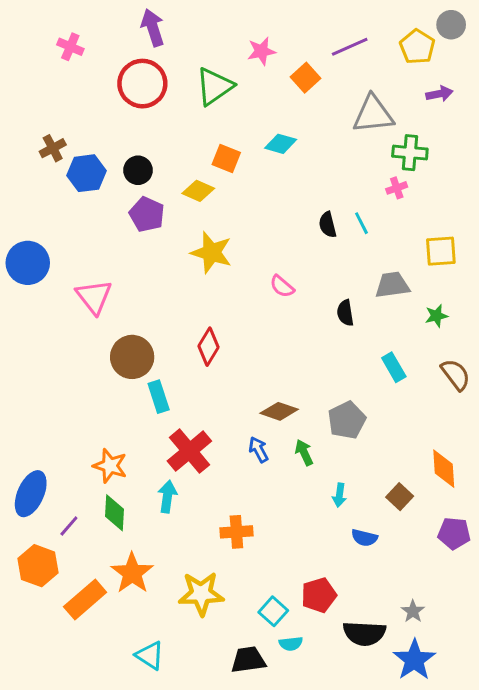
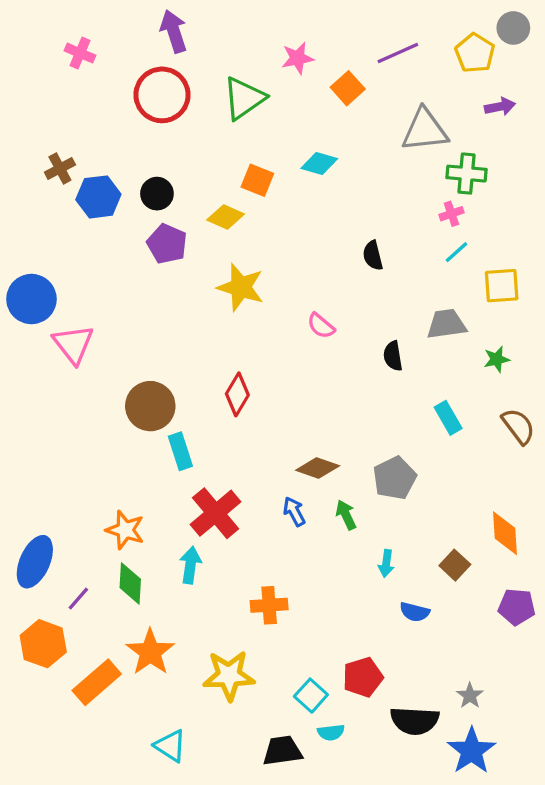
cyan line: (361, 223) -> (456, 252), moved, turned 75
pink triangle: (94, 297) -> (73, 344), moved

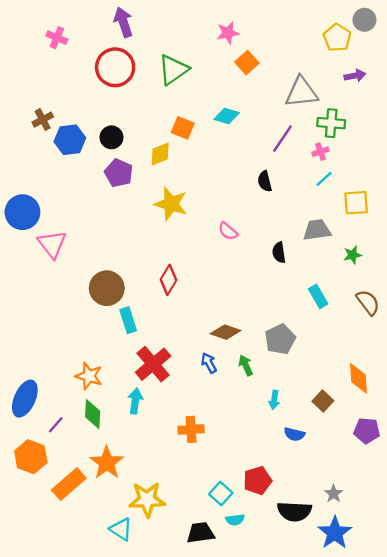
purple line: (398, 53) -> (282, 139), moved, turned -32
pink star: (298, 58) -> (228, 33), moved
yellow diamond: (226, 217) -> (160, 154), turned -45
yellow star: (229, 675) -> (147, 500), moved

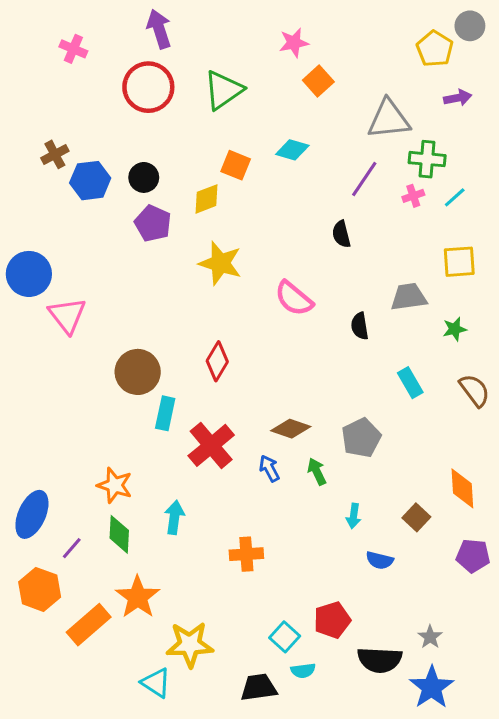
cyan line: (324, 179) -> (455, 197), moved
pink semicircle: (228, 231) -> (294, 298), size x1.5
cyan rectangle: (128, 320) -> (165, 413), turned 30
red cross: (153, 364) -> (211, 445), moved

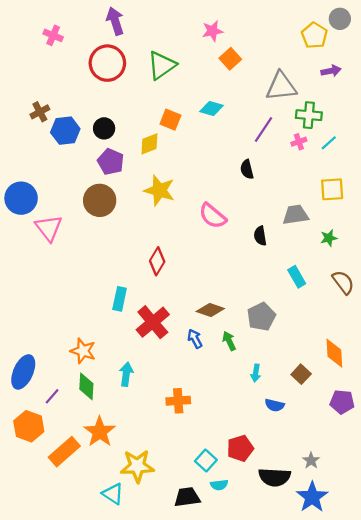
brown circle: (138, 372) -> (100, 200), moved

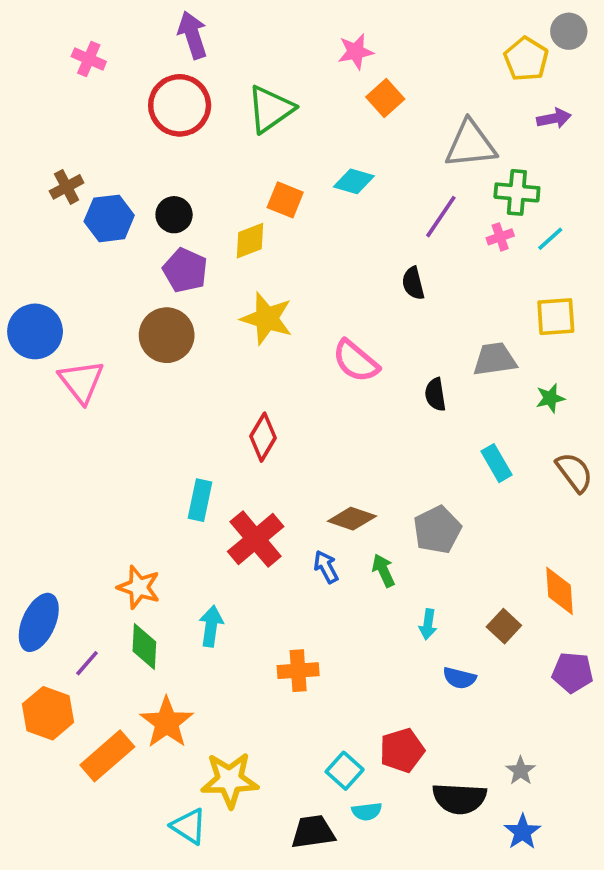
blue star: (312, 497) -> (522, 832), size x0.7

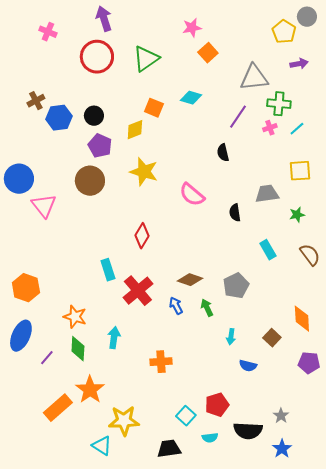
cyan rectangle: (200, 500) -> (108, 270), turned -30
orange hexagon: (48, 713) -> (26, 288), moved
cyan semicircle: (367, 811) -> (210, 438), moved

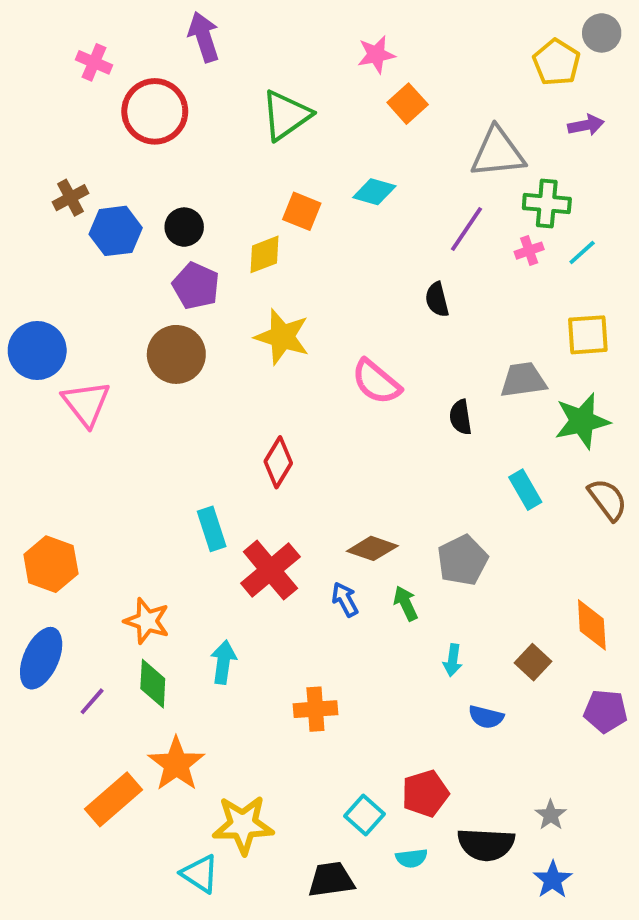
red circle: (97, 57) -> (155, 111), moved
green star: (297, 215) -> (582, 421), size x1.8

